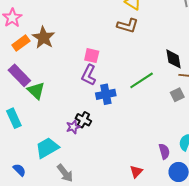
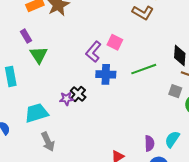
pink square: (92, 56) -> (115, 42), moved
purple rectangle: (19, 75) -> (26, 36), size x0.6
gray square: (177, 95) -> (175, 91), turned 32

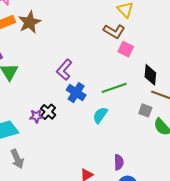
pink square: (115, 42) -> (126, 49), moved
blue cross: (106, 74) -> (76, 93), turned 30
cyan semicircle: (172, 139) -> (100, 115), moved

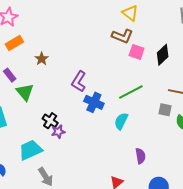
brown star: (30, 22) -> (42, 59), moved, size x0.6
black diamond: (150, 75) -> (163, 55), moved, turned 50
black cross: (48, 112) -> (50, 121), moved
purple semicircle: (119, 162) -> (140, 156), moved

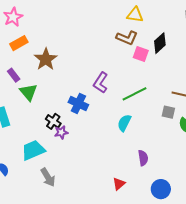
yellow triangle: (130, 13) -> (135, 15), turned -30
black diamond: (163, 55) -> (160, 43), moved
brown star: (42, 59) -> (46, 59), size x1.6
purple L-shape: (79, 81) -> (101, 83), moved
blue cross: (94, 102) -> (78, 103), moved

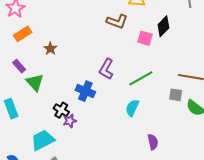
brown L-shape: (127, 38) -> (117, 21), moved
brown star: (46, 59) -> (50, 49), size x0.6

